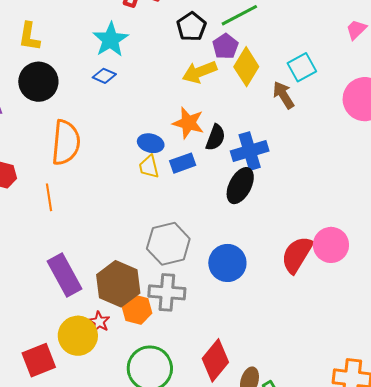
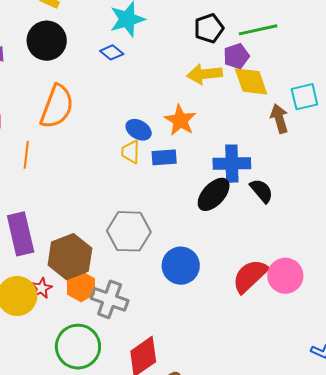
yellow diamond: (246, 67) -> (251, 81), turned -66
black semicircle: (216, 137) -> (261, 191), moved, turned -76
gray cross: (167, 292) -> (110, 299), moved

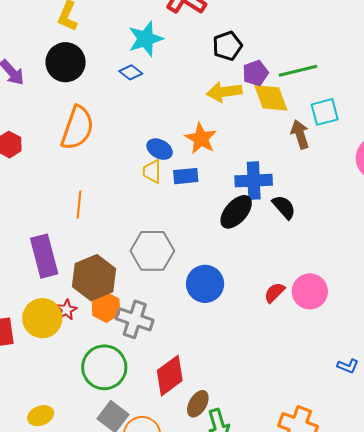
green line: (258, 30) -> (298, 71), moved
orange line: (26, 155) -> (79, 205), moved
red semicircle: (250, 276) -> (275, 293), size x0.6

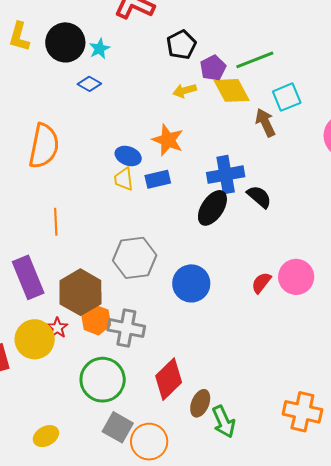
cyan star: (146, 39) -> (99, 49), size x0.6
black circle: (66, 62) -> (65, 42), moved
yellow arrow: (224, 92) -> (185, 91), size x0.7

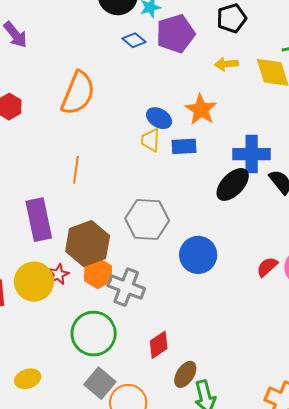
purple pentagon: (213, 68) -> (175, 34), moved, size x1.5
red diamond: (169, 379) -> (159, 345), size x0.7

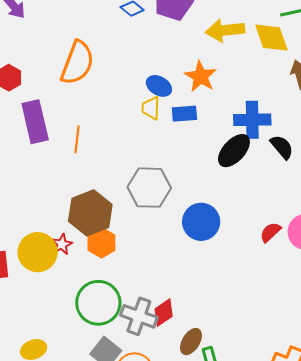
yellow arrow: (226, 64) -> (225, 30), size x1.6
purple rectangle: (39, 220) -> (35, 122), moved
gray cross: (126, 287) -> (139, 316), moved

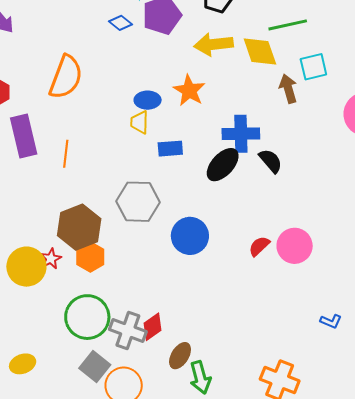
blue ellipse: (159, 86) -> (148, 100), turned -30
blue rectangle: (184, 114) -> (170, 149), moved

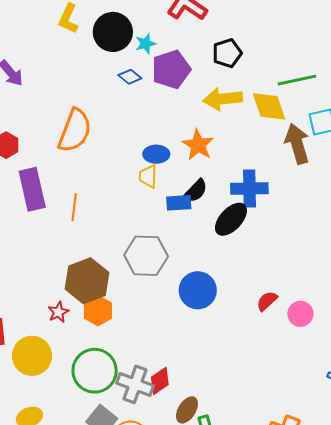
brown arrow: (288, 89) -> (297, 144), size x1.4
black semicircle: (271, 161) -> (196, 191), moved, turned 84
pink circle: (295, 246) -> (300, 314), moved, size x0.7
yellow circle: (26, 267) -> (32, 356), moved

